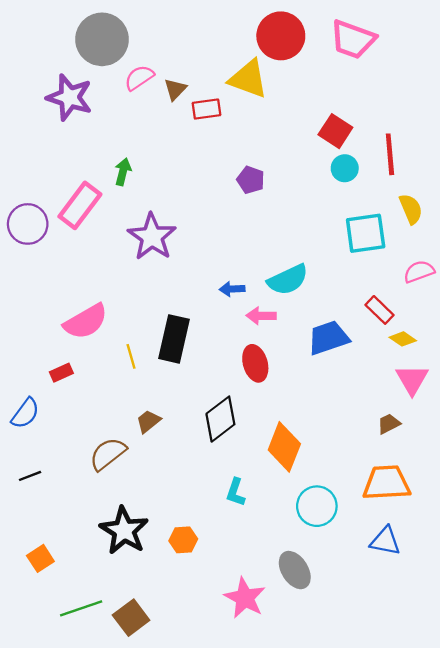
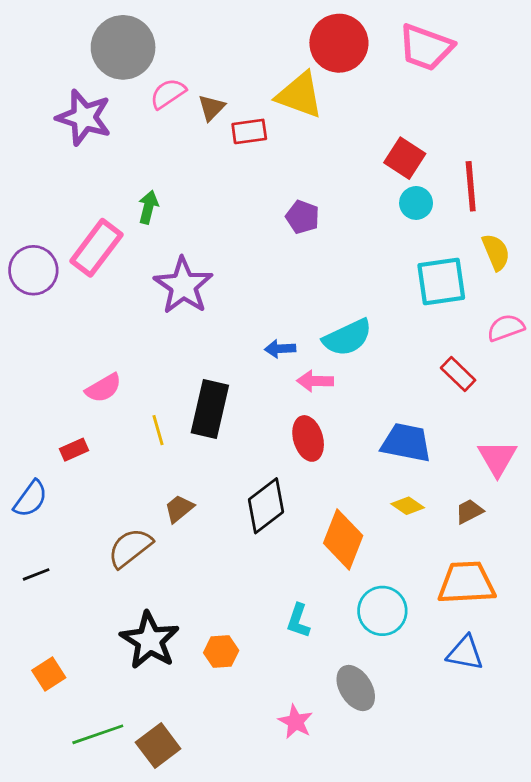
pink semicircle: (86, 322) -> (103, 388), size x0.7
blue trapezoid: (328, 338) -> (406, 443), moved, turned 30
yellow diamond: (403, 339) -> (408, 506), moved
cyan L-shape: (236, 492) -> (298, 621), moved
pink star: (245, 598) -> (295, 722), size x0.7

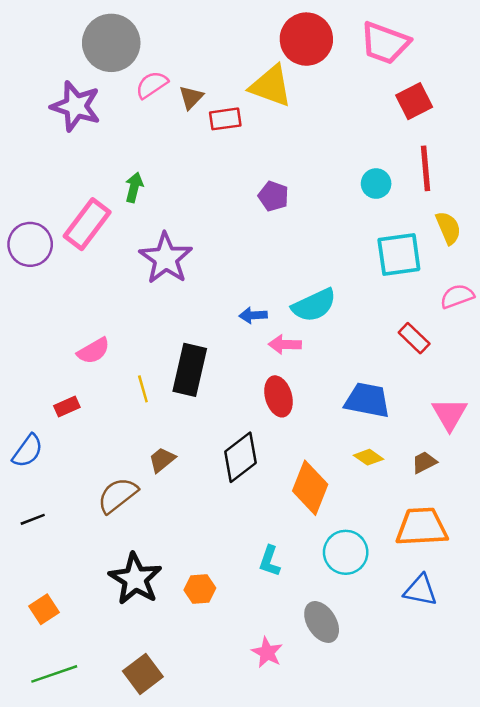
red square: (405, 158) -> (414, 101), moved, turned 30
green line: (98, 734) -> (54, 674), moved

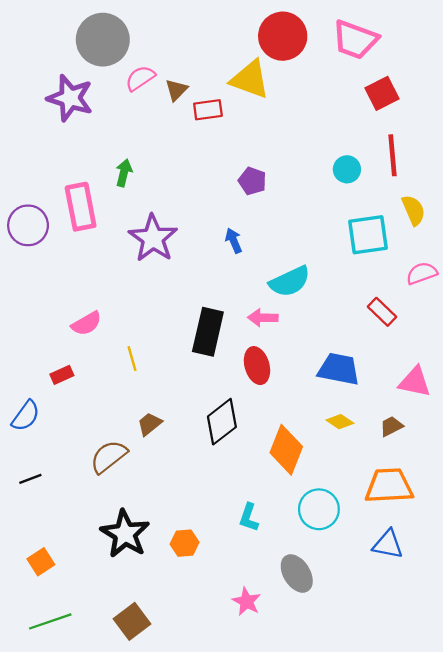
pink rectangle: (87, 224) -> (81, 207), turned -48
blue arrow: (253, 315) -> (234, 241), moved, turned 70
black rectangle: (190, 370) -> (208, 332), moved
pink triangle: (450, 414) -> (415, 382), turned -48

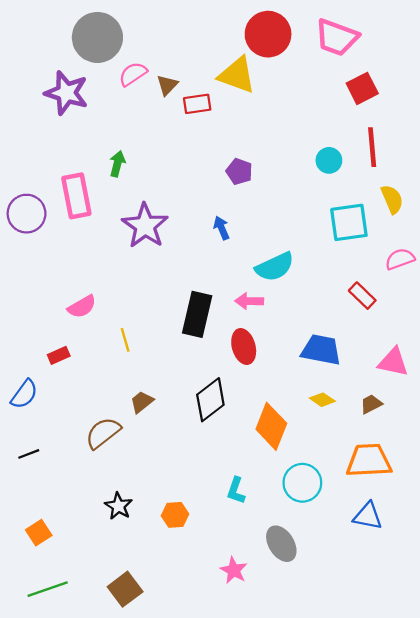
black star: (125, 534) -> (118, 506), size x0.6

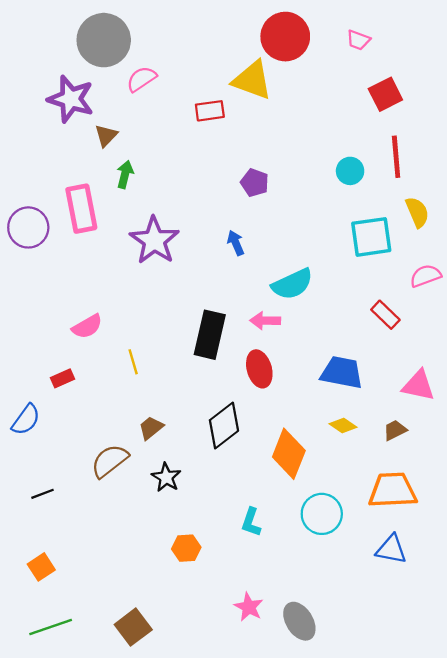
pink trapezoid: (337, 37) -> (358, 40), size x0.5
brown triangle: (167, 85) -> (106, 136), moved
black line: (29, 454) -> (42, 494), moved
black star: (118, 506) -> (166, 477), moved
gray ellipse: (281, 544) -> (299, 621), moved

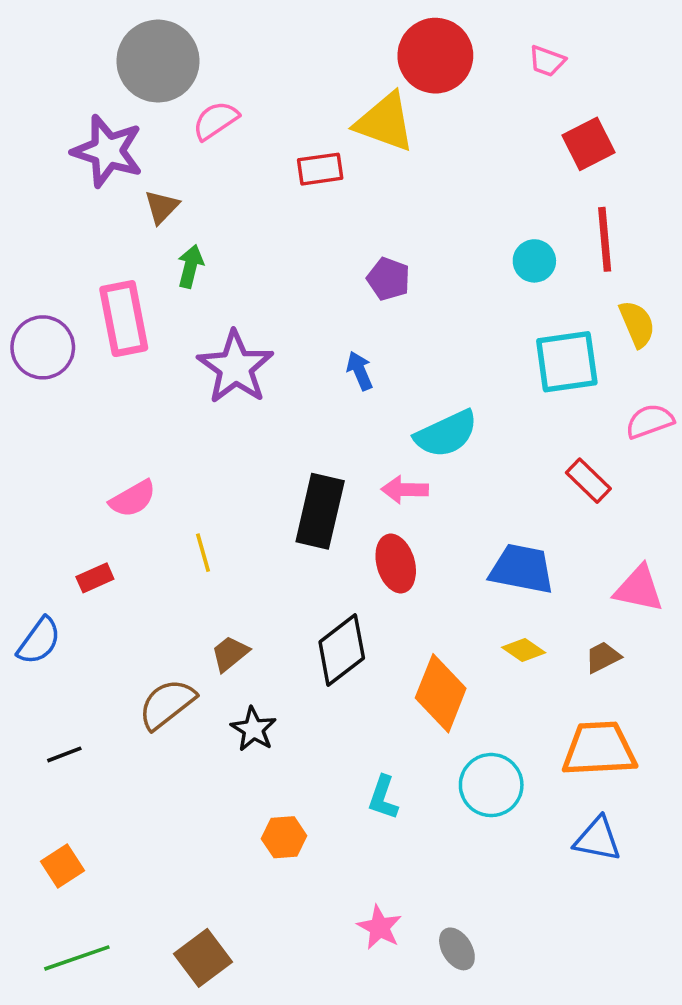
gray ellipse: (299, 621) -> (457, 949), size x0.7

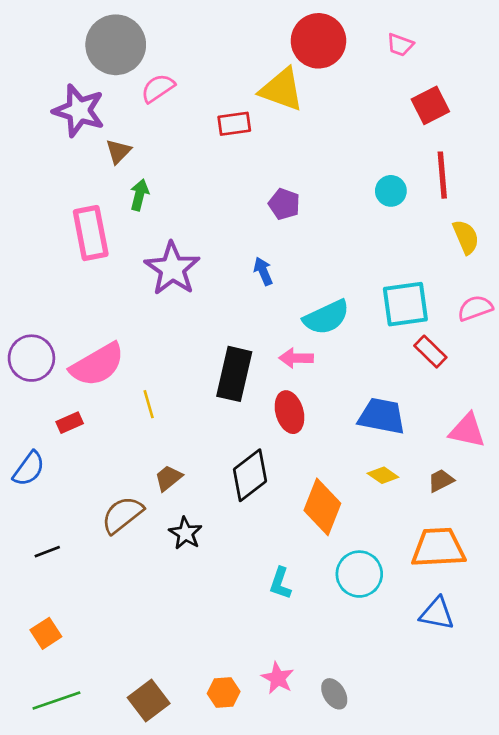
purple circle: (43, 347) -> (31, 358), moved
cyan square: (567, 362) -> (405, 304), moved
pink semicircle: (133, 499) -> (97, 365), size x1.6
orange hexagon: (284, 837) -> (224, 693), moved

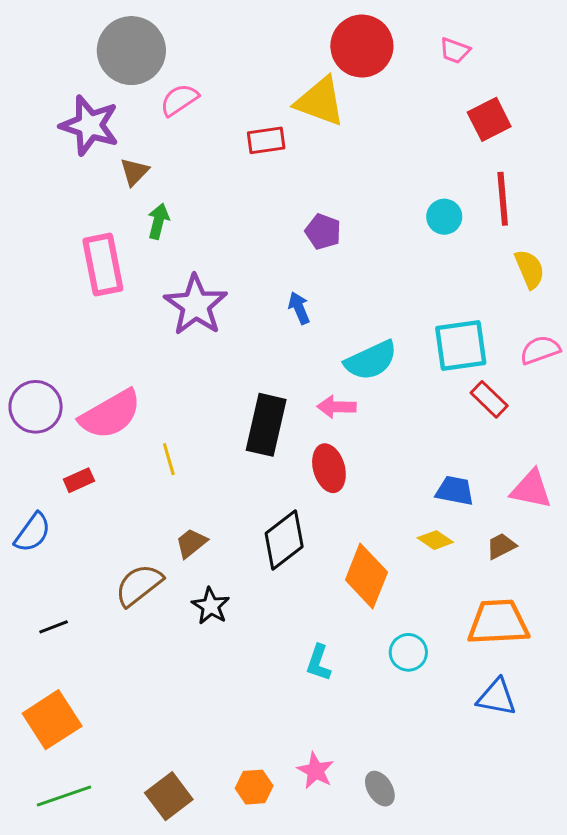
blue trapezoid: (382, 416) -> (455, 491), moved, size x0.7
cyan circle: (359, 574) -> (408, 652), size x0.7
orange square: (46, 633) -> (52, 720), size x1.6

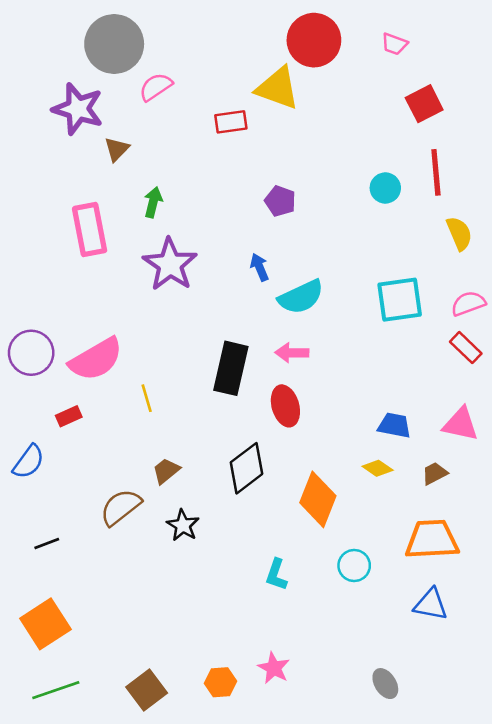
green arrow: (158, 221) -> (153, 202), moved
cyan semicircle: (371, 360) -> (301, 297), moved
red rectangle: (489, 399) -> (466, 348), moved
gray ellipse: (380, 789) -> (385, 684), moved

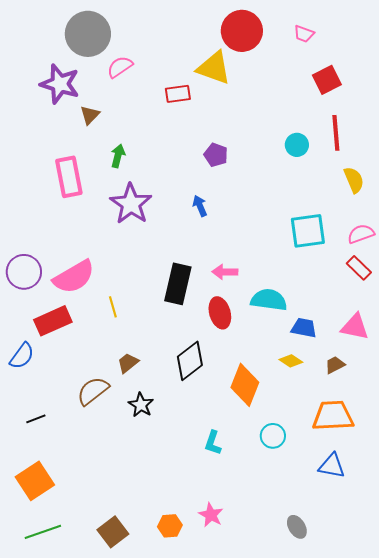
cyan semicircle: (301, 297) -> (269, 300), moved, turned -147
red rectangle: (69, 416) -> (53, 321), size x1.8

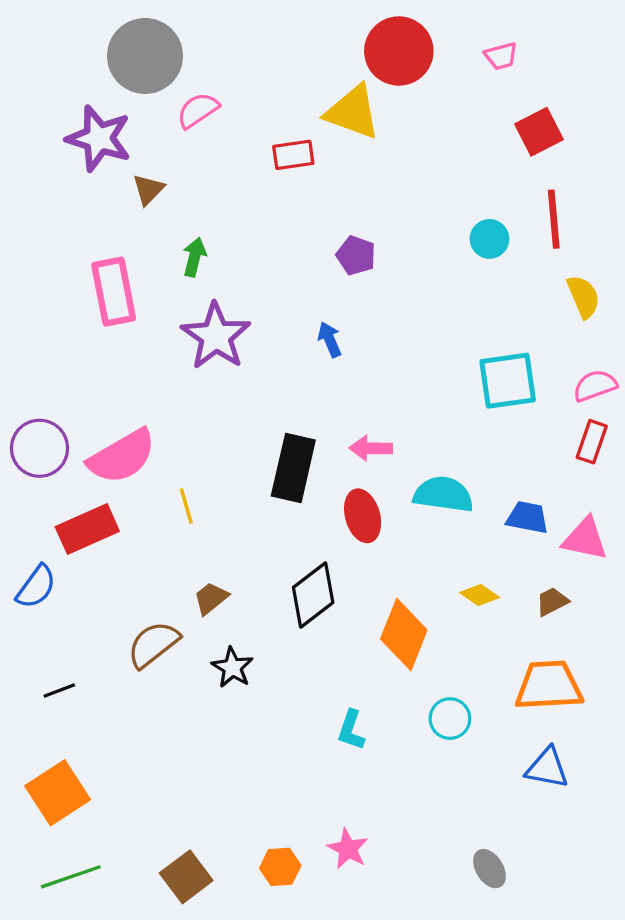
pink trapezoid: (304, 34) -> (501, 56), turned -35
red rectangle: (359, 268) -> (592, 442), turned 65
blue trapezoid: (304, 328) -> (527, 517), moved

